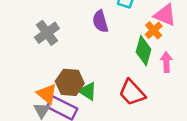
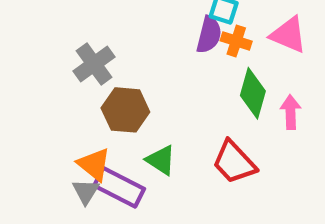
purple semicircle: (100, 21) -> (209, 35), moved, turned -150
orange cross: (154, 30) -> (236, 41), moved, turned -30
brown hexagon: (70, 82) -> (125, 110), moved

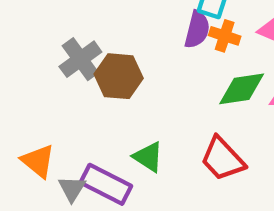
green diamond: (253, 93) -> (242, 89), turned 66
brown hexagon: (125, 110) -> (119, 76), moved
orange triangle: (94, 164) -> (38, 161), moved

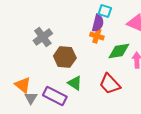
orange cross: (225, 36) -> (97, 36), moved
brown hexagon: (119, 76) -> (65, 57), moved
gray triangle: (72, 189) -> (31, 98), moved

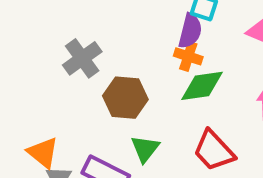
green diamond: (119, 51) -> (202, 86), moved
green triangle: (75, 83) -> (145, 149), turned 35

